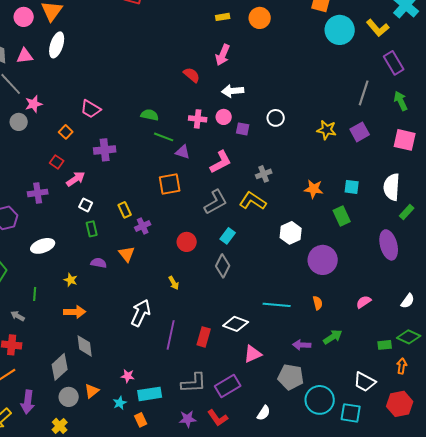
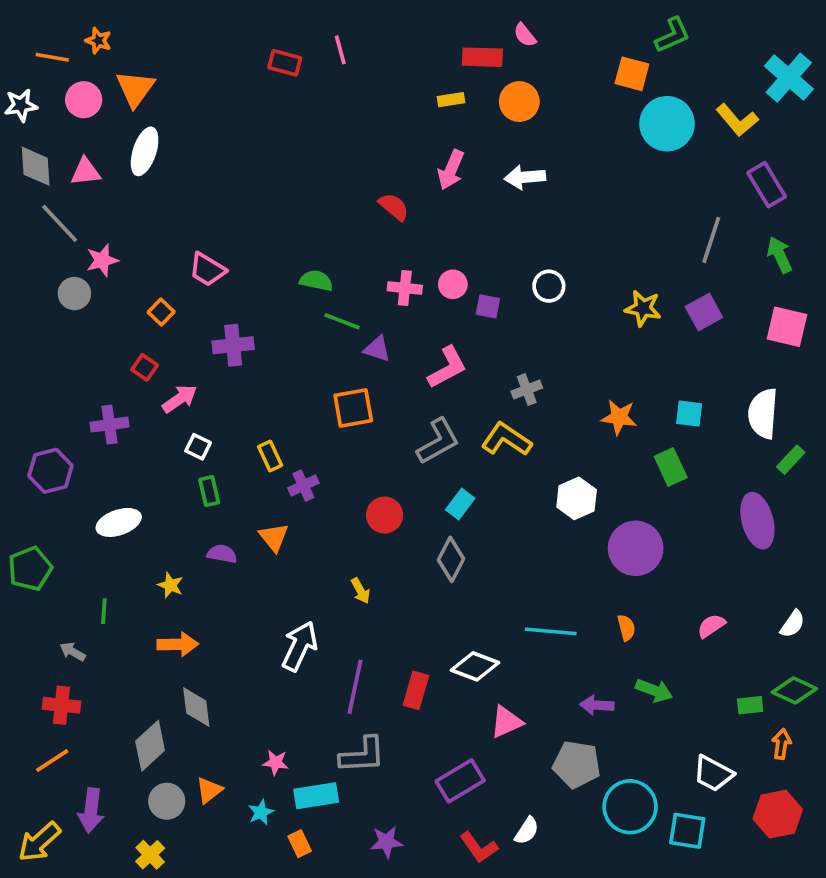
white arrow: (233, 91) -> (525, 177), moved
green arrow: (333, 337) -> (654, 690), turned 54
gray L-shape: (194, 383) -> (362, 755), moved
red L-shape: (218, 418) -> (479, 847), moved

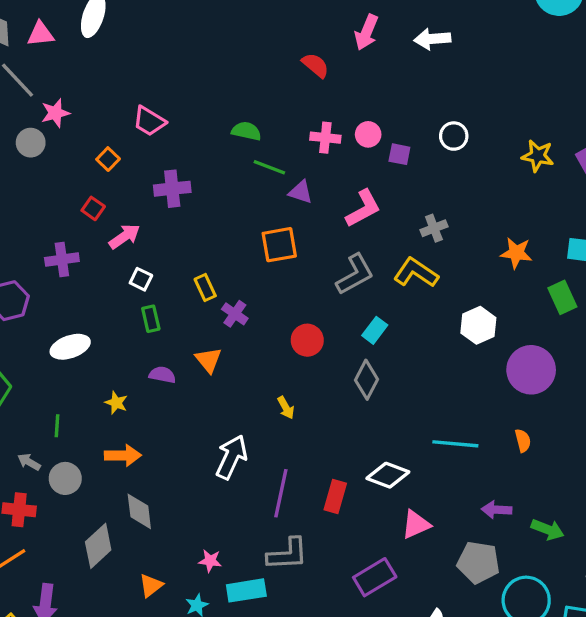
purple cross: (303, 486) -> (235, 314), turned -30
green arrow: (654, 690) -> (548, 529), moved
gray circle: (167, 801) -> (65, 478), moved

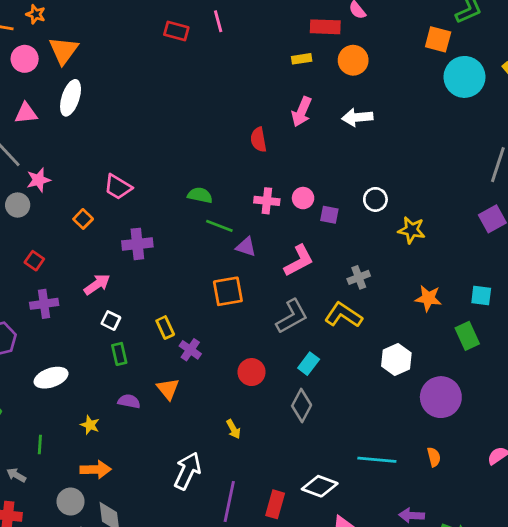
red semicircle: (315, 65) -> (258, 140), turned -140
yellow star: (538, 156) -> (412, 230), moved
red square: (93, 208) -> (34, 261), moved
gray circle: (65, 478) -> (71, 502), moved

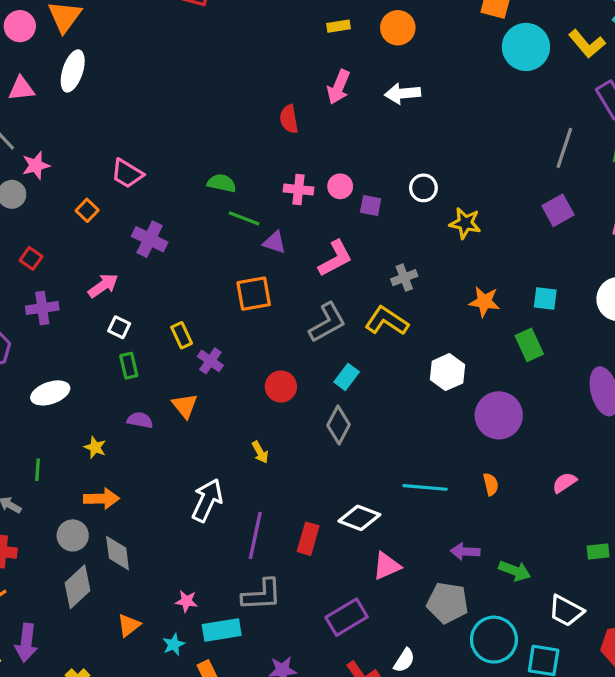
purple cross: (137, 244) -> (150, 239), turned 32

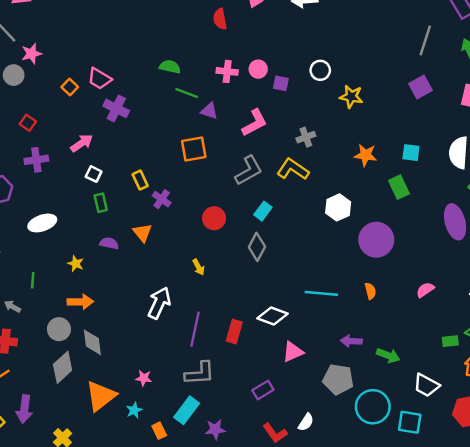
pink trapezoid: (127, 173) -> (100, 79), moved
purple rectangle: (347, 617) -> (263, 390), size x0.7
orange triangle: (129, 625) -> (101, 396), size x1.8
cyan rectangle: (222, 630) -> (187, 410), moved, turned -44

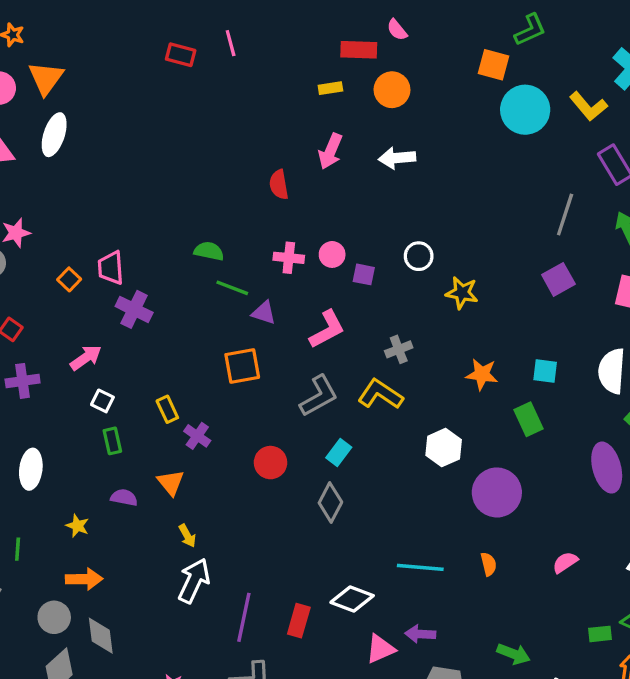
pink trapezoid: (100, 79) -> (111, 268), turned 55
white ellipse: (42, 223) -> (31, 469), turned -64
yellow arrow: (199, 267) -> (187, 536), moved
purple arrow: (351, 341) -> (420, 634), moved

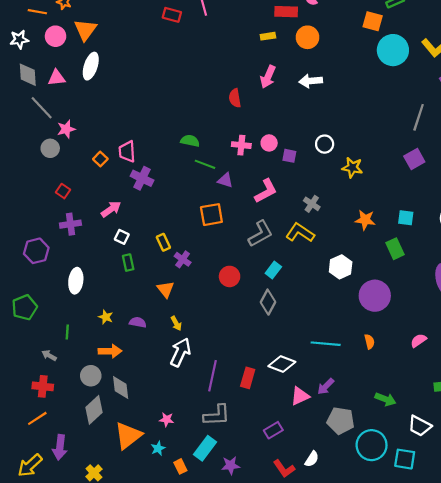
gray cross: (399, 349) -> (312, 204), turned -35
purple semicircle: (124, 497) -> (138, 322), moved
purple arrow: (420, 634) -> (326, 386), turned -48

